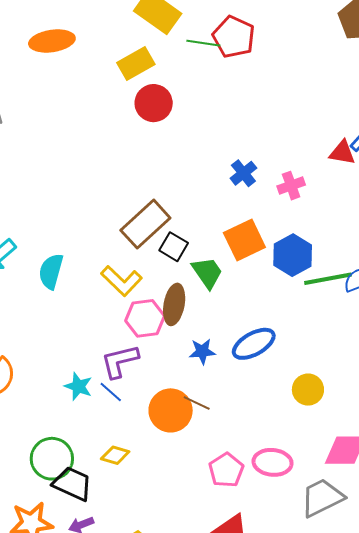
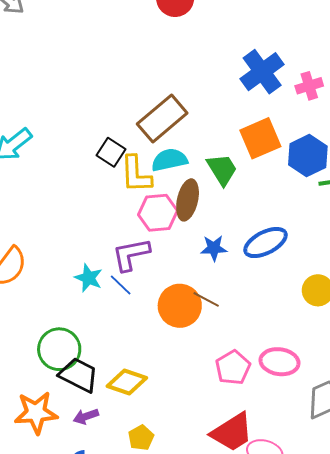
blue cross: (243, 173) -> (262, 72), size x1.6
black square: (174, 247) -> (111, 152), moved
cyan semicircle: (51, 271) -> (169, 160), moved, turned 60
yellow L-shape: (121, 281) -> (136, 174), turned 42
yellow diamond: (115, 455) -> (127, 382), moved, size x1.4

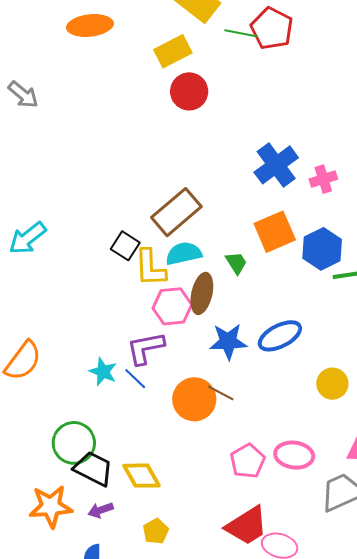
green trapezoid: (222, 169) -> (236, 263), size x0.7
blue star: (214, 248) -> (228, 342), size x1.4
yellow diamond: (127, 382) -> (142, 476), turned 42

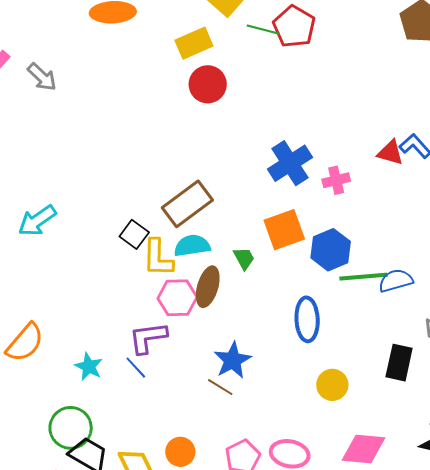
blue ellipse: (280, 336) -> (307, 319), moved, turned -69
blue star: (228, 342) -> (233, 360), moved, turned -30
cyan star: (103, 372) -> (89, 367), moved
orange circle: (194, 399) -> (180, 452), moved, size x0.7

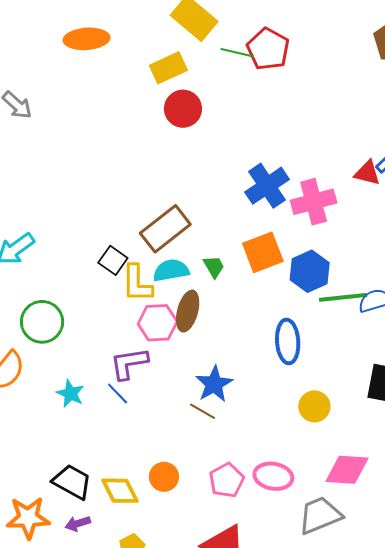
pink cross: (336, 180) -> (314, 202), size x1.6
green trapezoid: (244, 258) -> (214, 267), moved
green circle: (71, 428) -> (42, 322), moved

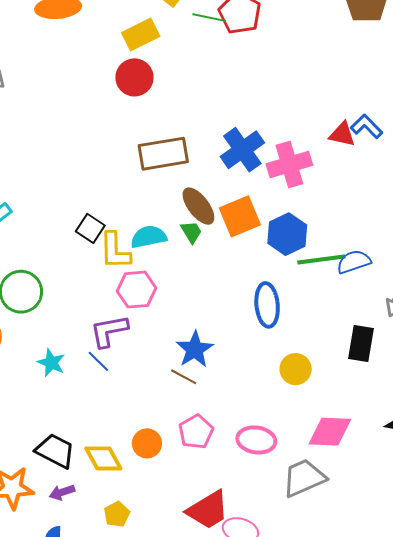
red circle: (183, 109) -> (134, 77), moved
brown rectangle: (165, 229) -> (163, 154), moved, turned 30
brown ellipse: (188, 311) -> (198, 206), moved, turned -51
pink pentagon: (227, 480) -> (196, 432), moved

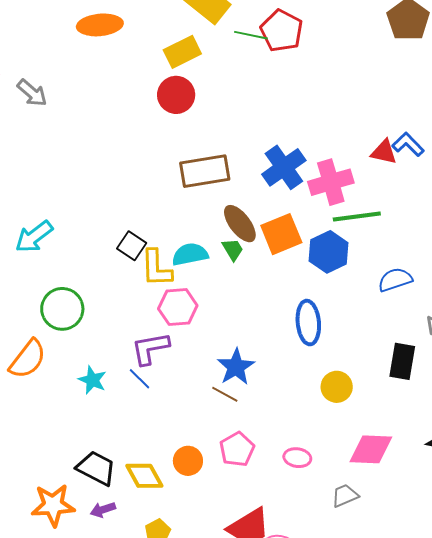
green line: (321, 259) -> (357, 216), moved
pink ellipse: (256, 440) -> (297, 458), size x0.7
gray trapezoid: (304, 478) -> (345, 496), size x0.6

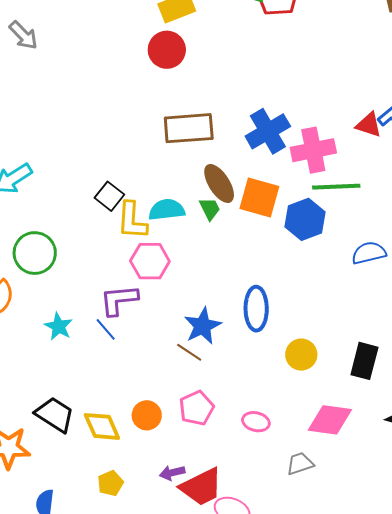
orange square: (281, 234) -> (259, 198), turned 33
blue ellipse: (308, 323) -> (256, 309), moved
black rectangle: (402, 361) -> (364, 361), moved
purple arrow: (103, 510) -> (172, 473), moved

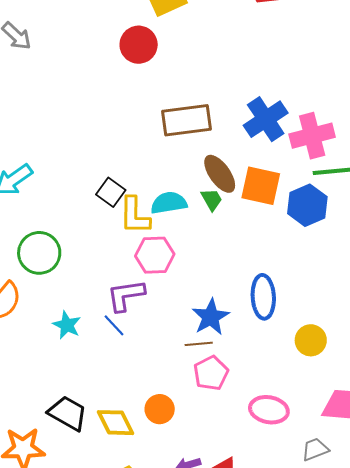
red circle: (167, 50) -> (139, 45), moved
brown line: (189, 352) -> (199, 344), turned -36
pink pentagon: (197, 408) -> (211, 373), moved
pink ellipse: (256, 422) -> (269, 410), size x1.4

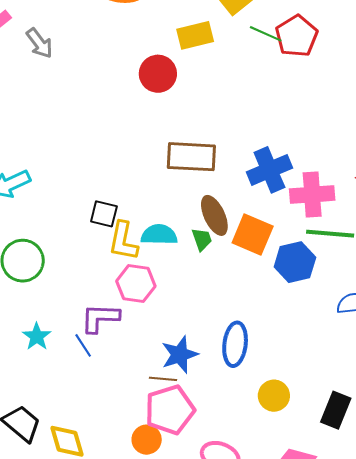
black square: (111, 192) -> (104, 214), turned -32
pink pentagon: (211, 373) -> (170, 410), size x1.4
orange circle: (160, 409) -> (147, 440), moved

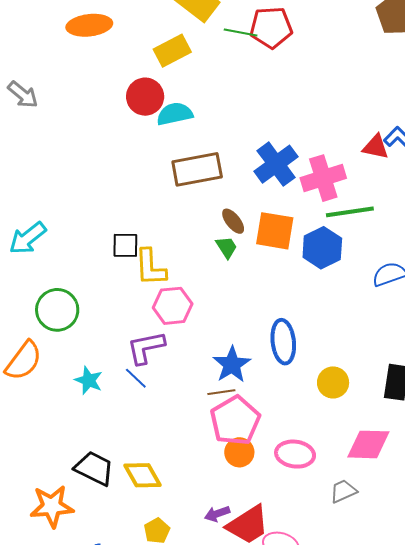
red pentagon: (297, 36) -> (271, 28), turned -30
brown ellipse: (214, 215) -> (233, 221), size x0.7
cyan semicircle: (159, 235) -> (175, 114), moved
orange circle: (147, 440) -> (239, 452), moved

